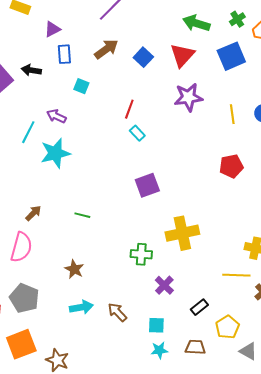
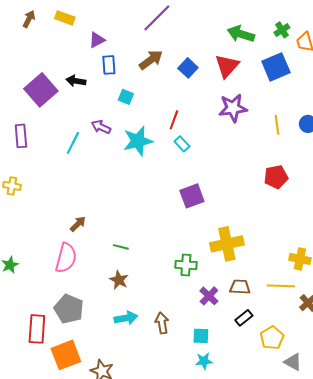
cyan star: (55, 153) -> (138, 141), moved
green line: (82, 215) -> (121, 247), moved
brown arrow: (117, 312) -> (162, 323), turned 35
brown trapezoid: (195, 347) -> (240, 287), moved

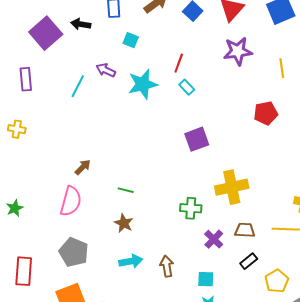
red pentagon: (276, 177) -> (266, 113), moved
red rectangle: (37, 329) -> (24, 271), moved

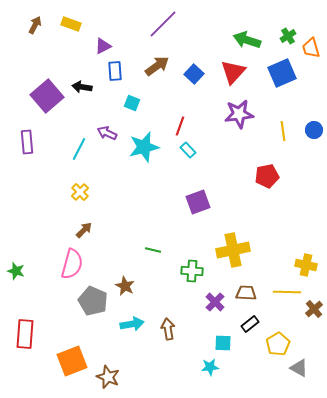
yellow cross: (17, 129) -> (80, 192), moved, turned 36
green line: (126, 190) -> (153, 250), moved
green star: (15, 208) -> (16, 271), turned -30
gray pentagon: (74, 252) -> (93, 301), moved
cyan square: (206, 279) -> (223, 343), moved

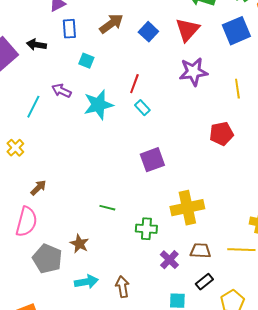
yellow cross: (80, 192) -> (15, 148), moved

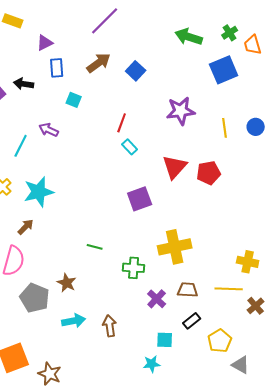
red triangle: (187, 30) -> (175, 167), moved
cyan star: (98, 105) -> (39, 192), moved

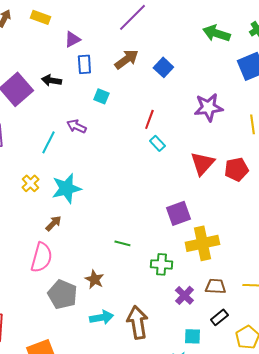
purple square: (140, 199) -> (178, 213), moved
brown arrow: (110, 326) -> (137, 322), size x1.5

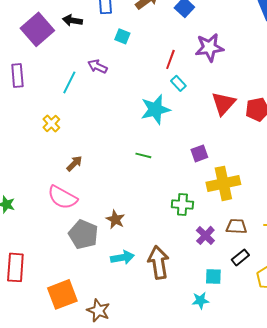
purple star: (208, 107) -> (209, 47), moved
cyan star: (66, 188) -> (155, 109), moved
purple square: (178, 213) -> (199, 153), size x0.7
green line: (122, 243) -> (143, 155), moved
pink semicircle: (41, 257) -> (62, 197), turned 104

